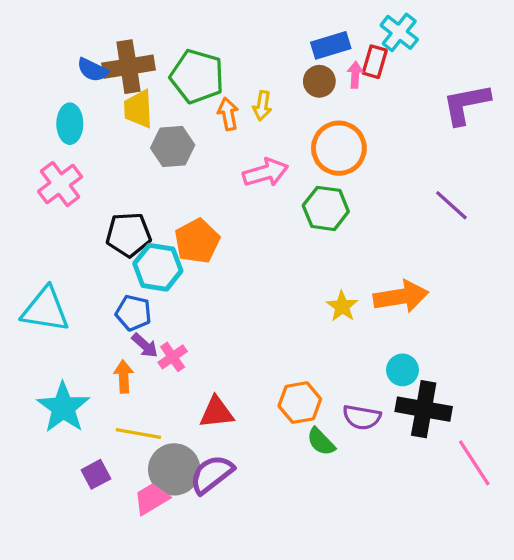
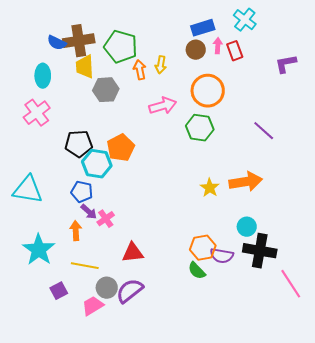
red rectangle: (375, 62) -> (235, 51), moved, turned -36
purple L-shape: (466, 104) -> (286, 64), size x0.7
purple line: (451, 205) -> (264, 131), moved
orange hexagon: (300, 403) -> (203, 248), moved
gray circle: (174, 469) -> (107, 288), size x0.7

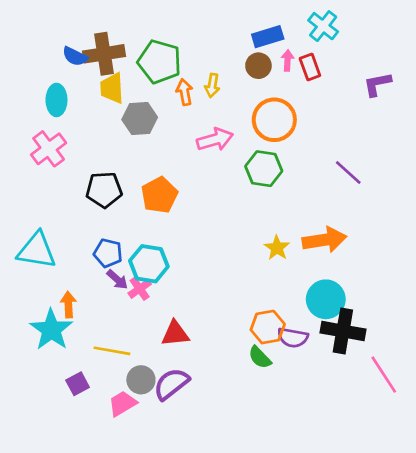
cyan hexagon: (97, 164) -> (149, 264), moved
cyan circle: (247, 227) -> (326, 299), size x1.5
orange arrow: (76, 231) -> (68, 305), moved

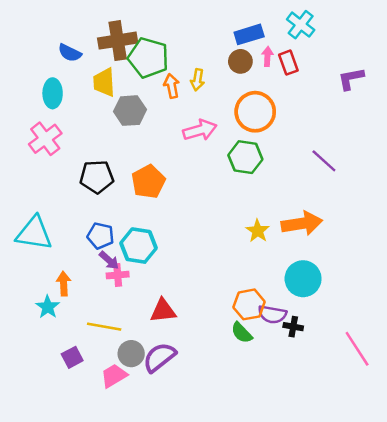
brown cross: (104, 54) -> (118, 41), moved
pink cross: (140, 289) -> (118, 275), moved, turned 30
cyan star: (51, 330) -> (48, 307), size x0.6
black cross: (343, 331) -> (293, 327), moved, size x0.5

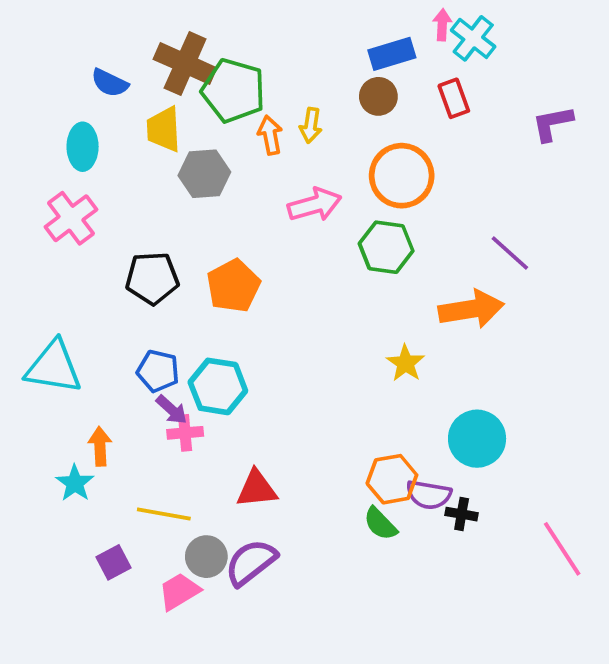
brown cross: (118, 41) -> (185, 64), turned 33
pink arrow: (267, 56) -> (442, 25), moved
orange arrow: (302, 223) -> (471, 309), moved

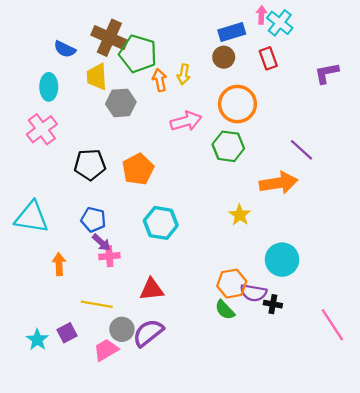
cyan hexagon: (218, 386) -> (161, 223), moved
cyan star: (75, 483) -> (37, 340), moved

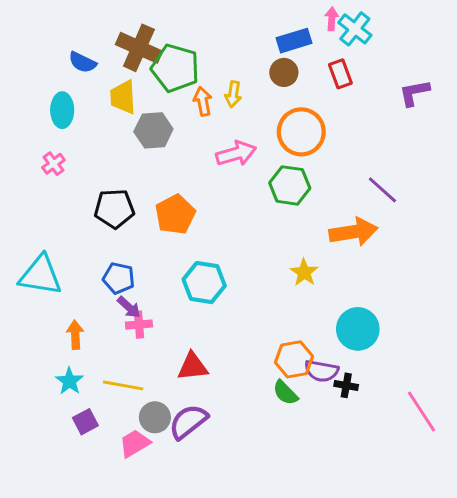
pink cross: (42, 129) -> (53, 164), size x0.6
cyan star: (37, 340) -> (69, 381), moved

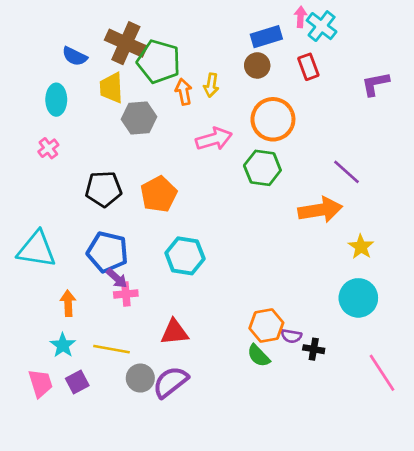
yellow star: (304, 272) -> (361, 247), moved
blue pentagon: (119, 278) -> (107, 252), size x1.4
cyan circle: (358, 329) -> (358, 298), moved
purple semicircle: (322, 371) -> (291, 336), size x0.7
pink trapezoid: (135, 443) -> (40, 383), moved, turned 104

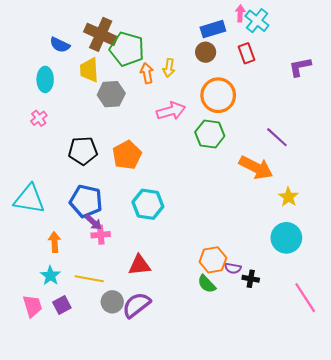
orange arrow: (320, 210) -> (256, 168), turned 36

